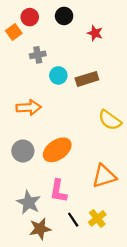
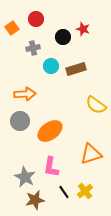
black circle: (64, 16) -> (63, 37), moved
red circle: (30, 17) -> (36, 19), moved
gray circle: (23, 151) -> (20, 121), moved

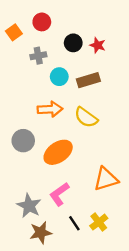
red star: (83, 29) -> (98, 45), moved
orange arrow: (25, 94) -> (50, 109), moved
yellow semicircle: (96, 105) -> (86, 117), moved
pink L-shape: (51, 167) -> (59, 194), turned 45

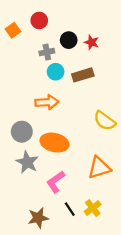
gray cross: (38, 56) -> (47, 52), moved
yellow semicircle: (86, 117) -> (105, 121), moved
orange ellipse: (58, 152) -> (54, 143), turned 48
gray star: (29, 206) -> (27, 162), moved

